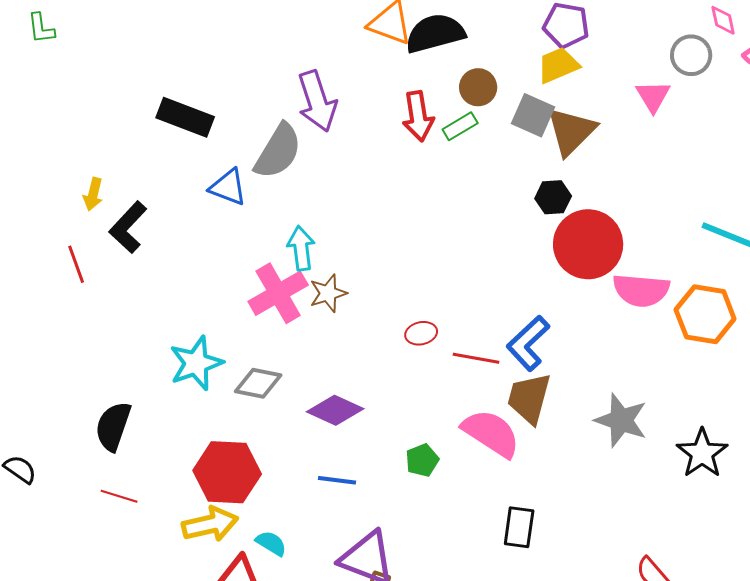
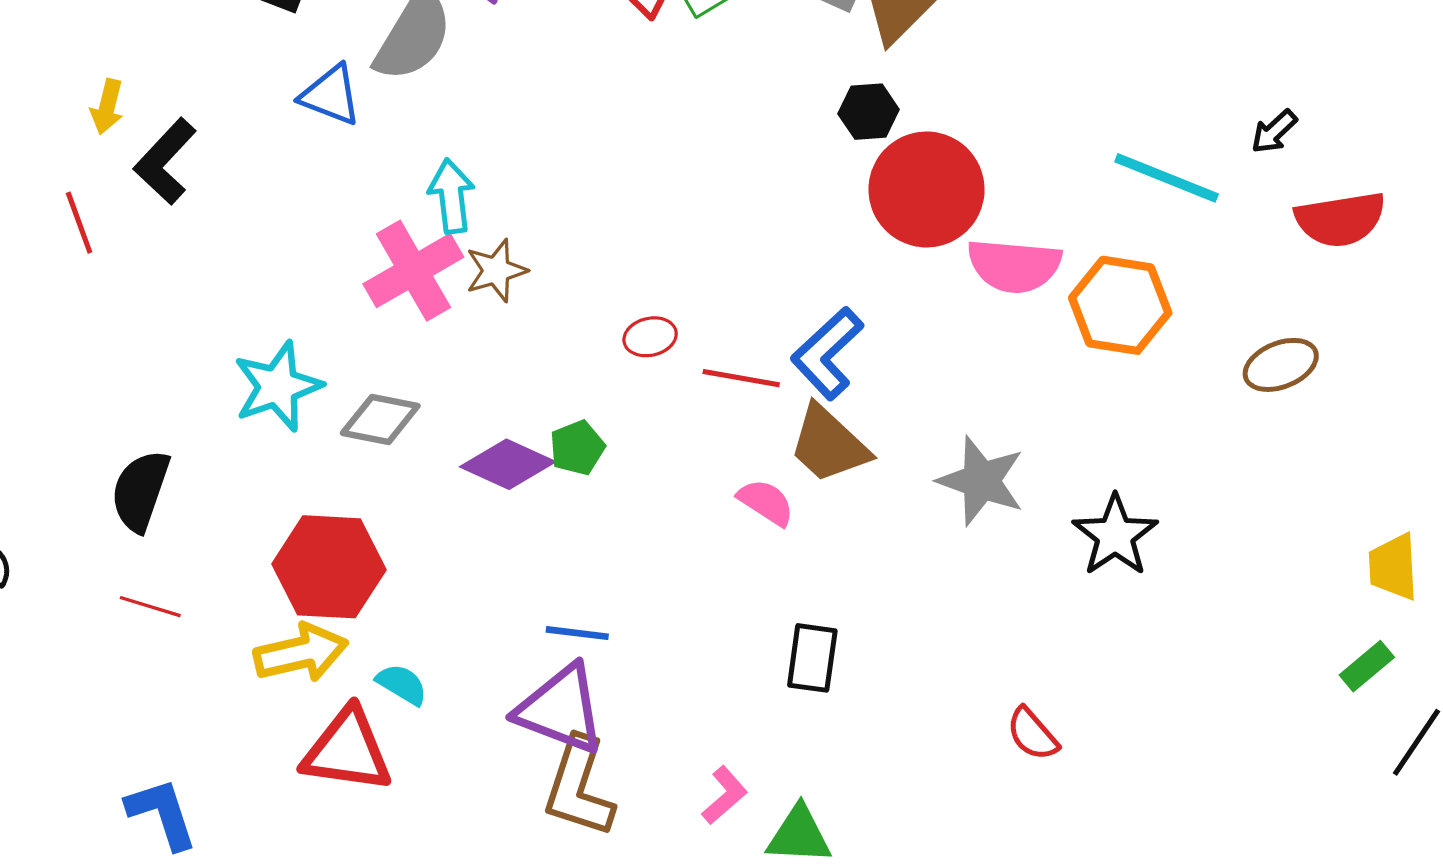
brown trapezoid: (529, 398) -> (829, 444), turned -62
pink semicircle: (491, 433) -> (766, 502), size x0.6
green pentagon: (422, 460) -> (577, 448), moved
blue line: (337, 480) -> (577, 633), moved

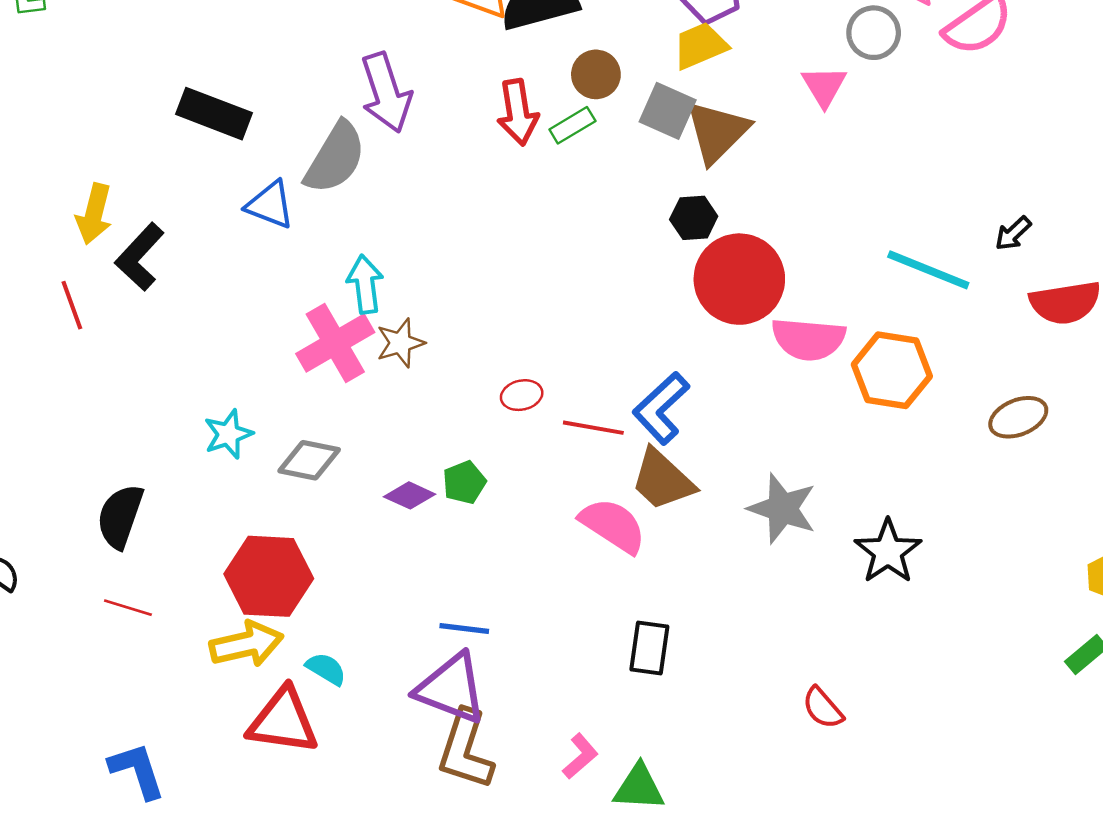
yellow arrow: (107, 107) -> (94, 214), size x1.4
cyan star: (278, 386) -> (228, 434), size x0.7
purple diamond: (508, 464) -> (410, 495), size x0.7
pink semicircle: (766, 502) -> (613, 525), size x1.5

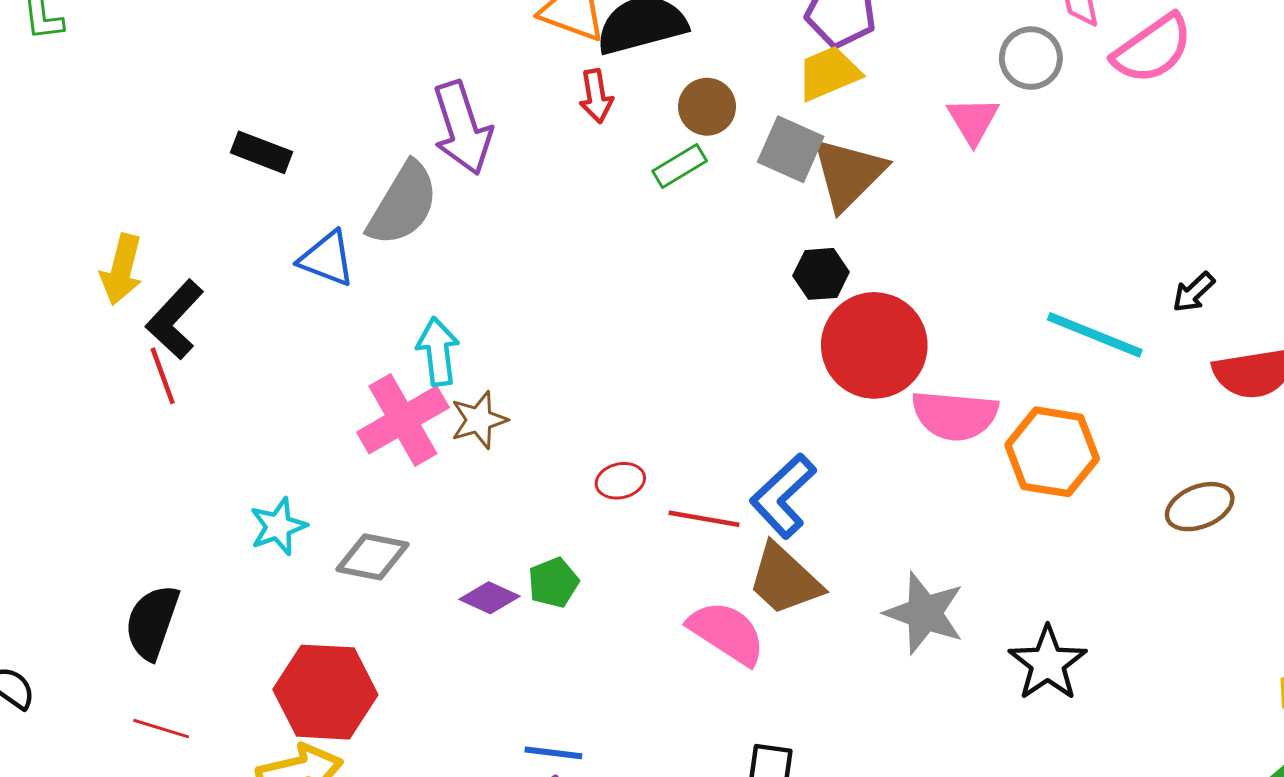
red arrow: (518, 112) -> (596, 96), moved, size x0.7
black rectangle: (214, 114) -> (262, 152), size x0.7
red line: (72, 305) -> (163, 376), moved

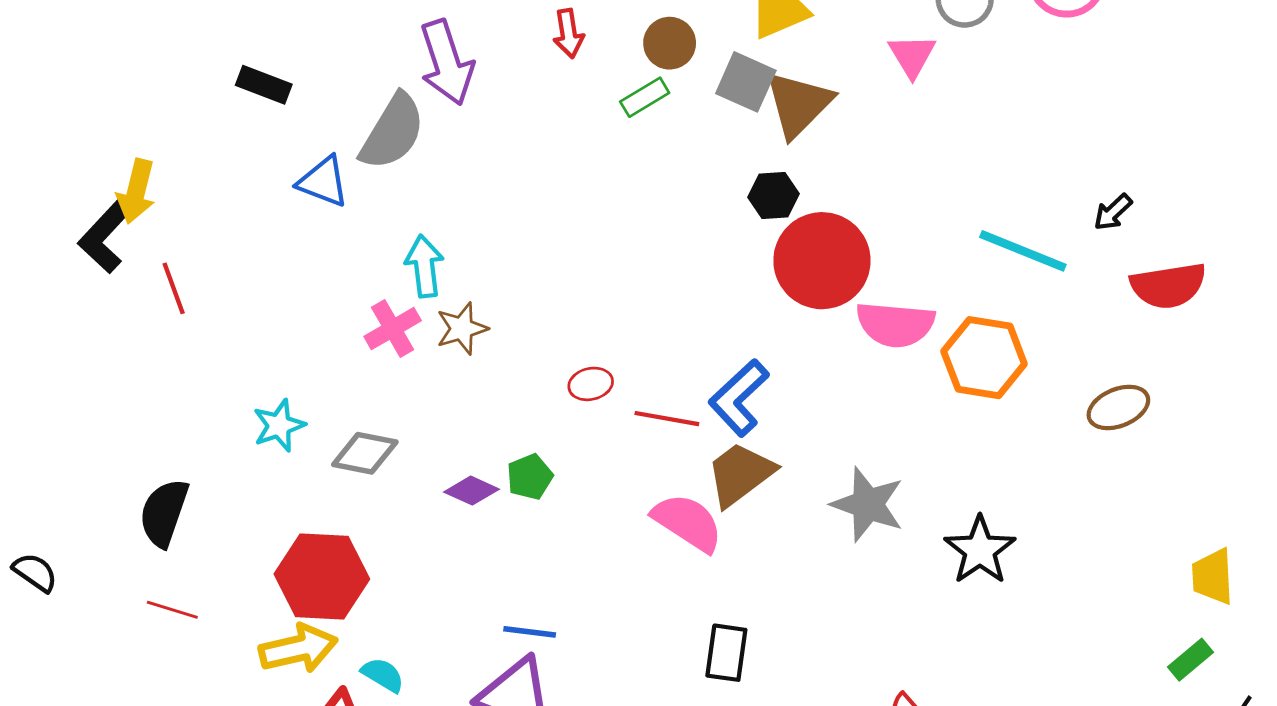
black L-shape: (175, 320) -> (104, 237), moved
pink cross: (403, 420) -> (393, 329), size x0.7
brown trapezoid: (785, 580) -> (740, 474), turned 100

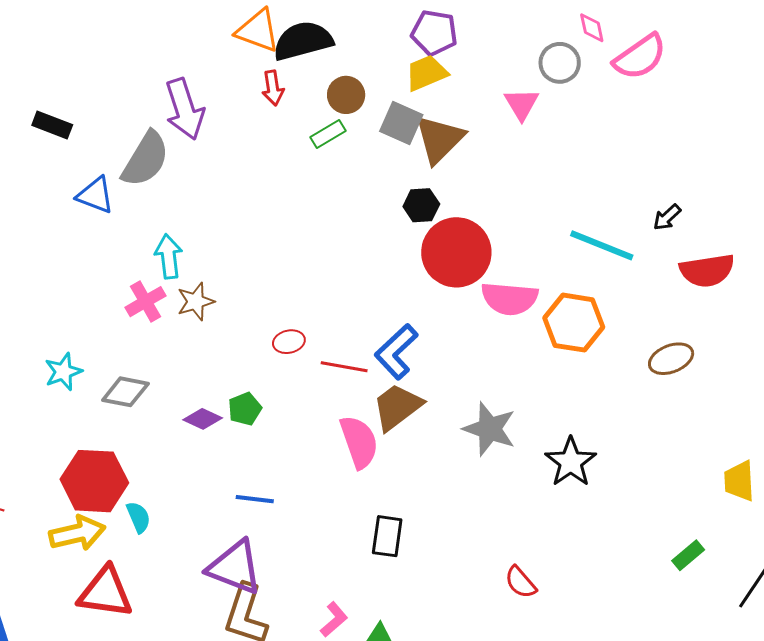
pink semicircle: (688, 522) -> (359, 442), turned 38
blue line: (530, 632) -> (255, 499), moved
green rectangle: (1190, 660) -> (688, 555), moved
cyan semicircle: (383, 675) -> (138, 517), moved, turned 36

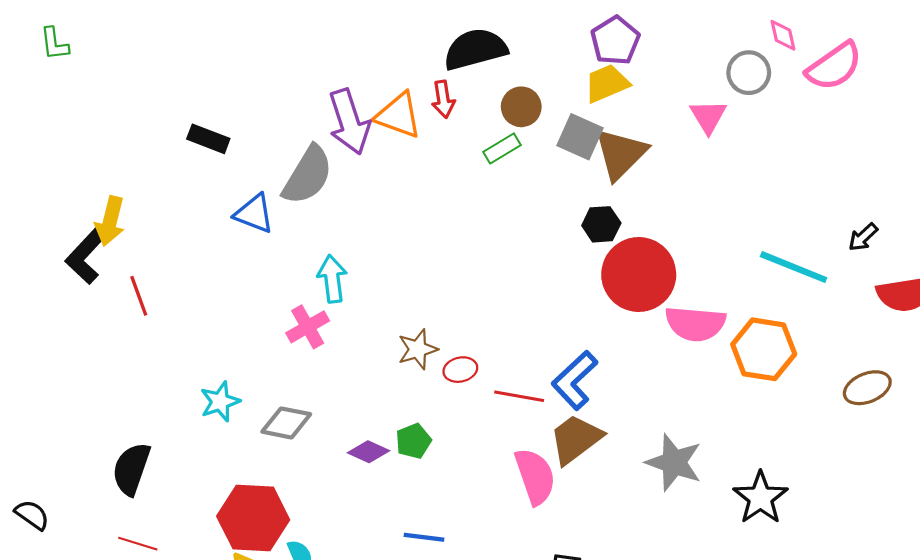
orange triangle: (258, 31) -> (398, 115), moved
purple pentagon: (434, 33) -> (615, 41), turned 30
brown star: (196, 302) -> (418, 349), moved

